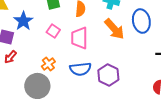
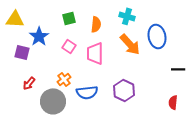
red arrow: (10, 57) -> (29, 83), moved
blue semicircle: (80, 69) -> (87, 92), moved

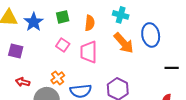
blue star: (39, 36) -> (34, 22), moved
red arrow: (29, 83) -> (23, 82), turned 64

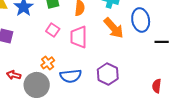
black line: (172, 68) -> (162, 42), moved
red arrow: (23, 82) -> (14, 75), moved

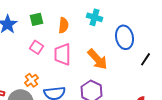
orange arrow: (114, 28) -> (98, 59), moved
black line: (162, 42) -> (146, 59), turned -56

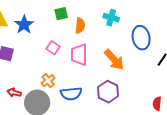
green square: (36, 19) -> (61, 14), moved

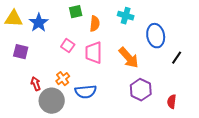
purple hexagon: (108, 92) -> (141, 90), moved
red arrow: (14, 93) -> (36, 84), moved, turned 56

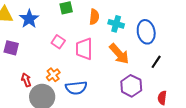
cyan cross: (126, 16) -> (116, 24), moved
orange semicircle: (95, 24) -> (94, 17), moved
black line: (177, 58) -> (156, 62), moved

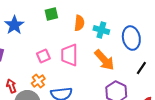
pink square: (58, 42) -> (43, 56), moved, turned 32

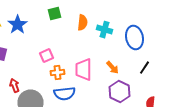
pink trapezoid: (69, 55) -> (84, 70), moved
orange arrow: (104, 60) -> (112, 68), moved, size x0.6
orange cross: (38, 81) -> (58, 73), moved, turned 32

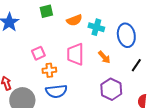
orange semicircle: (82, 23) -> (74, 20), turned 63
orange arrow: (112, 68) -> (104, 57), moved
pink trapezoid: (84, 70) -> (75, 54), moved

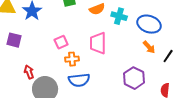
blue ellipse: (126, 35) -> (149, 24), turned -60
orange arrow: (104, 57) -> (149, 47), moved
black line: (136, 65) -> (168, 56), moved

